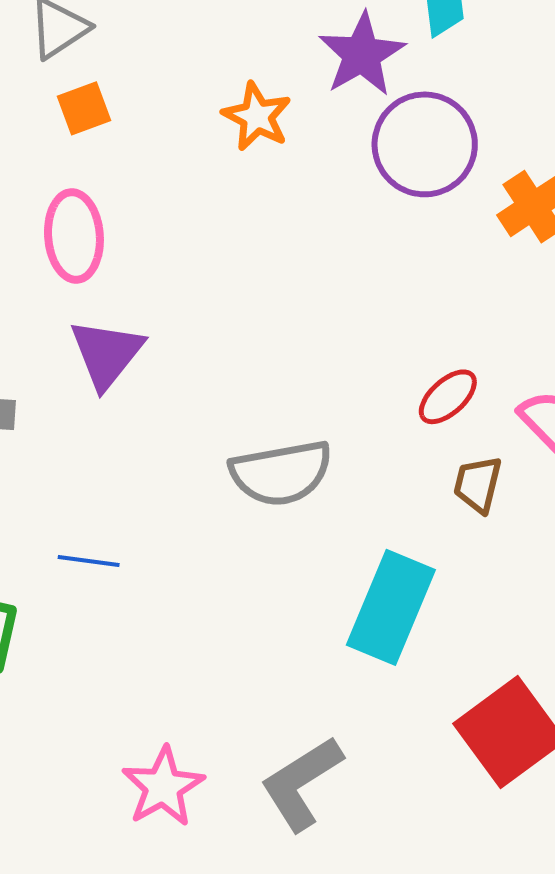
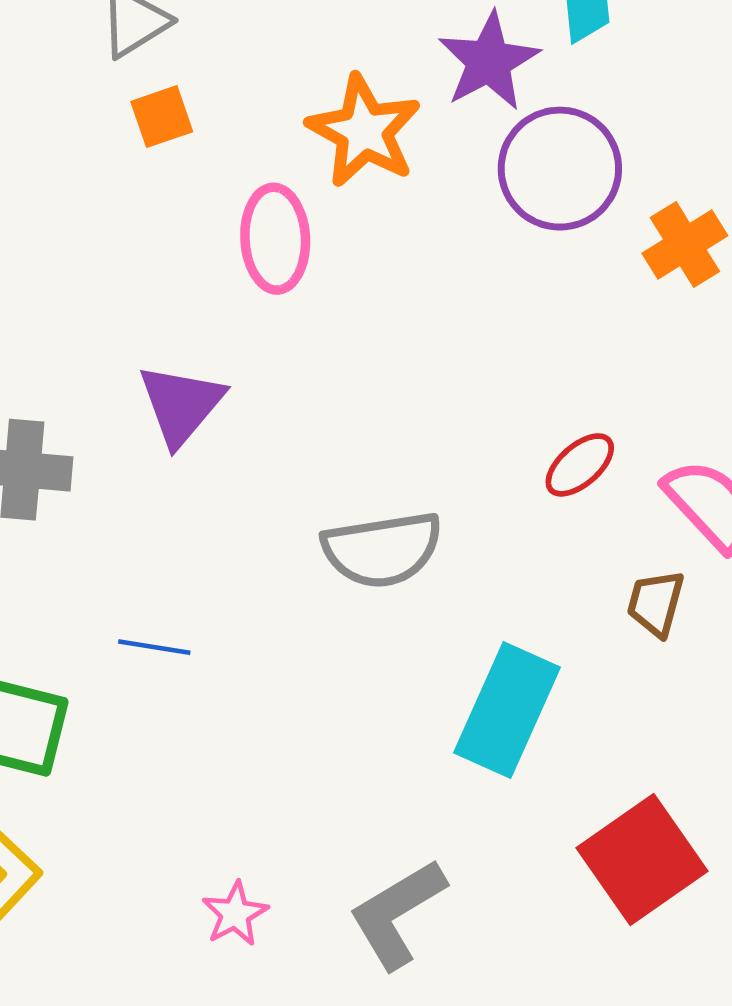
orange star: (257, 116) -> (364, 131), size x1.4
pink ellipse: (74, 236) -> (275, 239), moved
brown trapezoid: (478, 484) -> (656, 603), moved
pink star: (163, 787) -> (235, 914), size x0.7

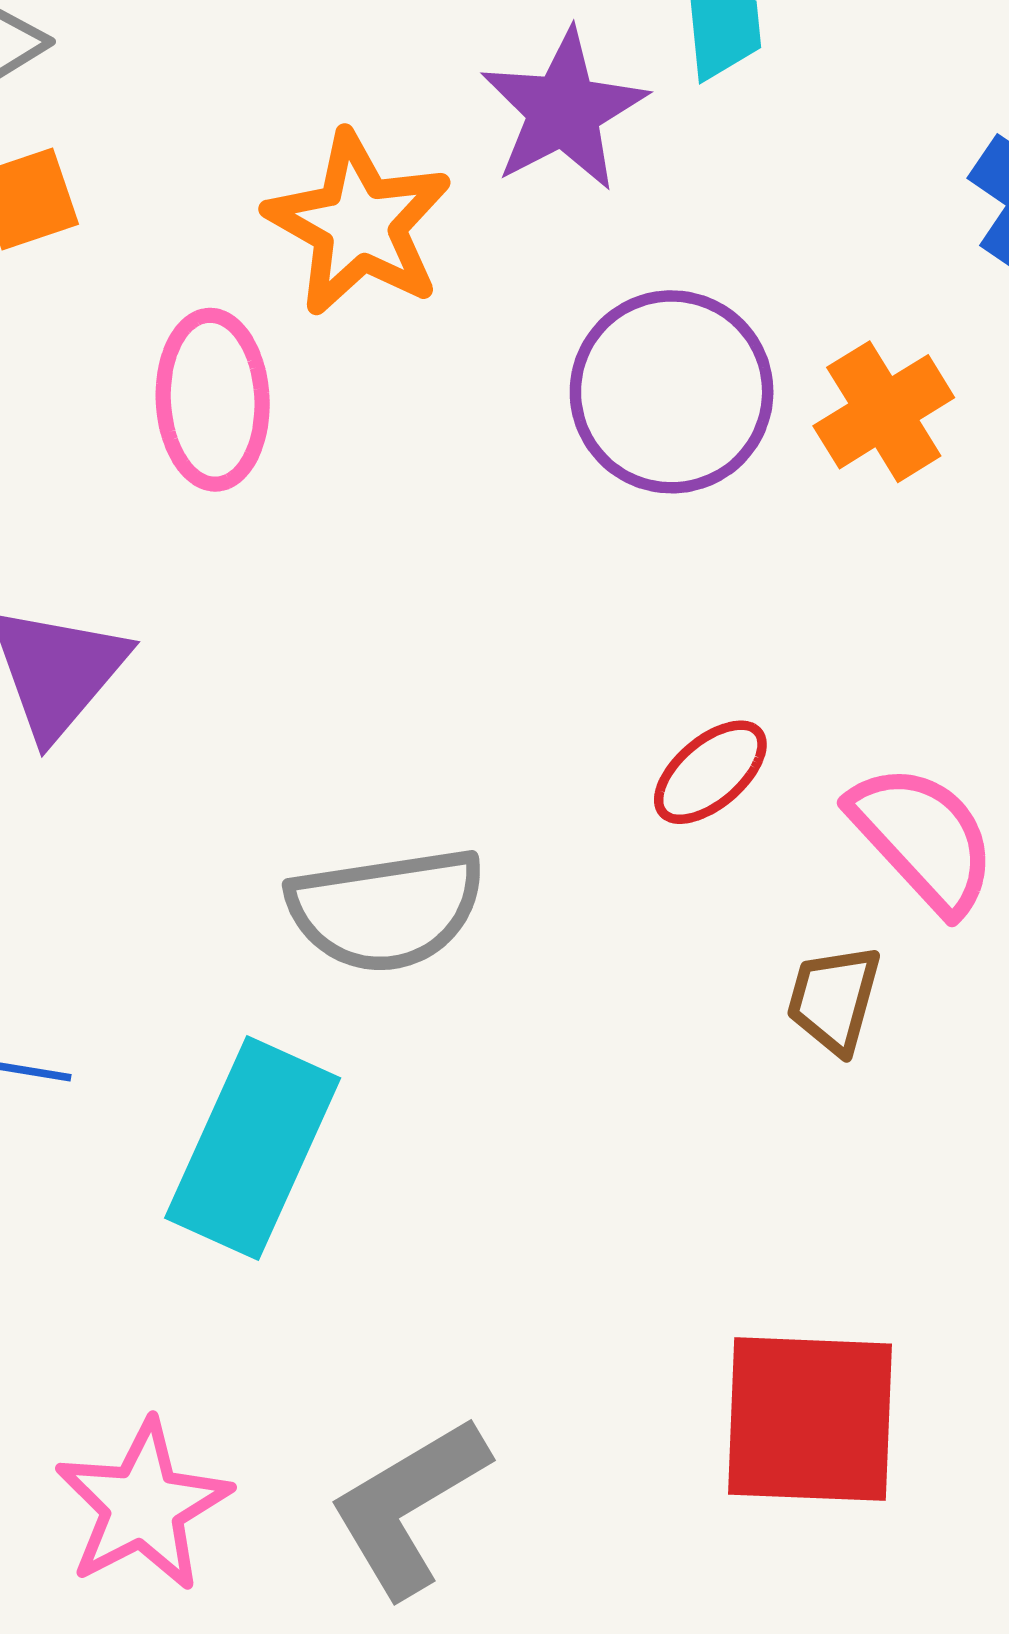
purple circle: (560, 169) -> (672, 392), moved
cyan rectangle: (507, 710) -> (253, 1148), moved
red square: (642, 860) -> (810, 1419), turned 37
pink star: (235, 914) -> (143, 1506), size x1.6

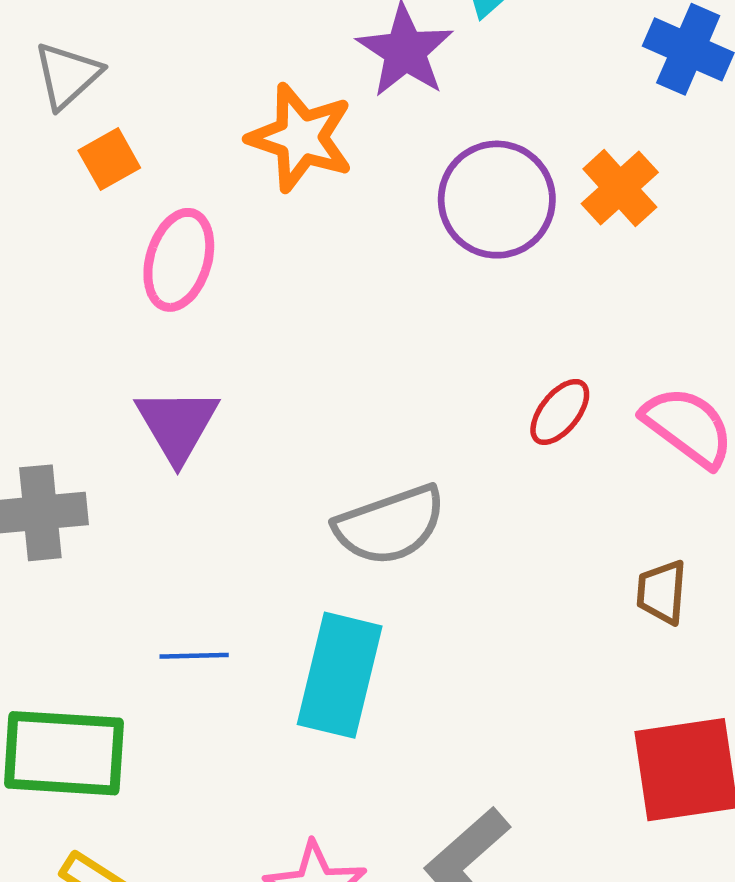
pink ellipse: (213, 400) -> (179, 260), moved, turned 30
brown trapezoid: (834, 999) -> (662, 592), moved

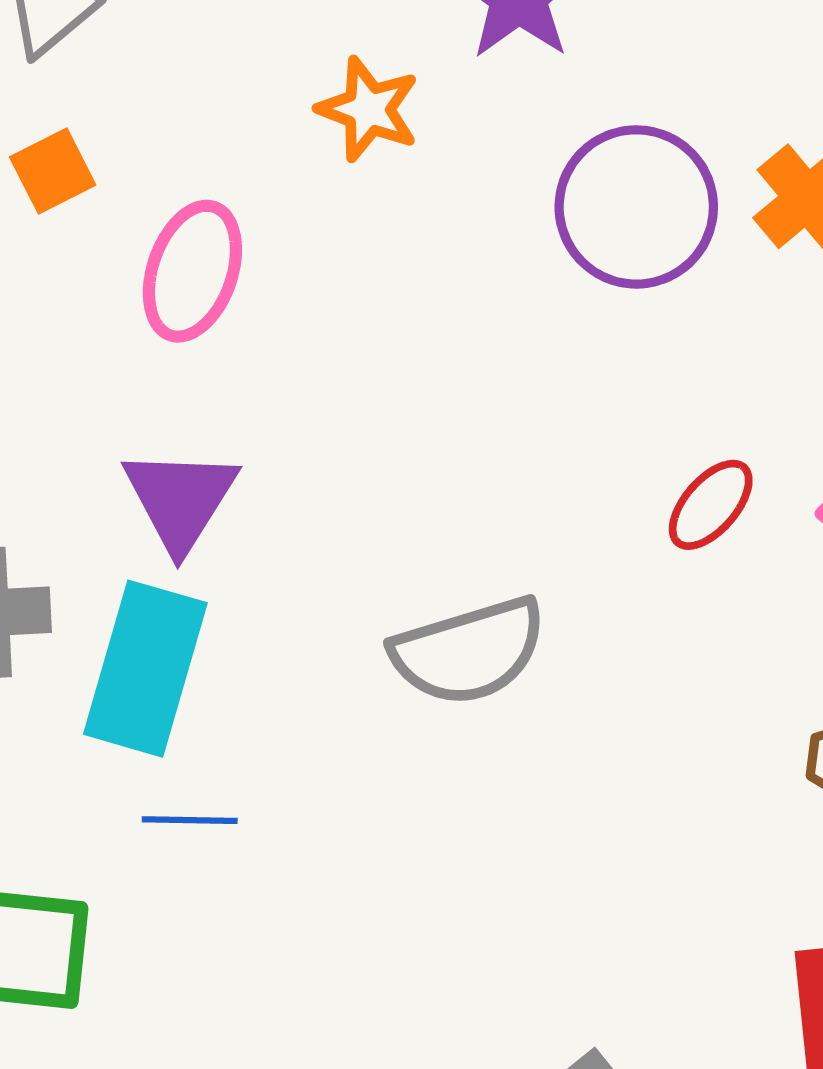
orange star: (301, 138) -> (368, 109), size x0.7
orange square: (109, 159) -> (53, 171), moved
cyan rectangle: (340, 675) -> (145, 669), moved

